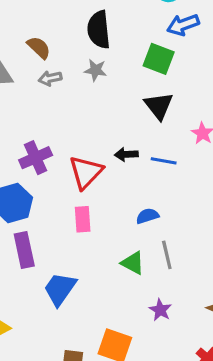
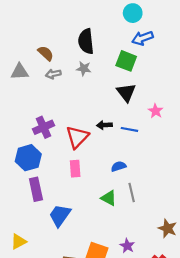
purple star: (160, 310) -> (127, 246), moved

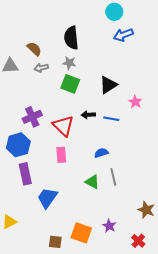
green square: (126, 61) -> (70, 84), moved
black triangle: (126, 92) -> (108, 85), turned 36
red triangle: (77, 137) -> (63, 126), turned -30

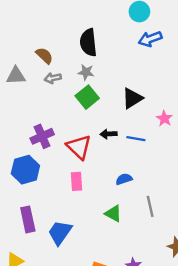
green square: (70, 84) -> (87, 97), turned 30
purple rectangle: (25, 174) -> (28, 219), moved
gray line: (113, 177) -> (150, 206), moved

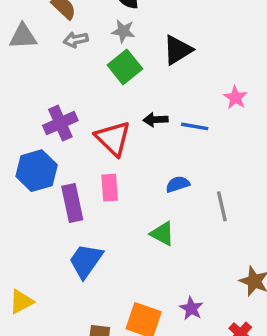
black triangle: (132, 98) -> (178, 50), moved
gray line: (150, 206) -> (222, 206), moved
purple rectangle: (28, 219) -> (72, 203), moved

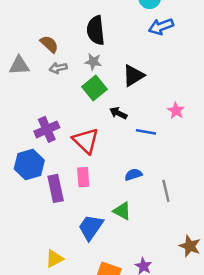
black arrow: (156, 120) -> (118, 113), moved, turned 30
blue trapezoid: (86, 261) -> (91, 227), moved
yellow triangle: (21, 302) -> (54, 259), moved

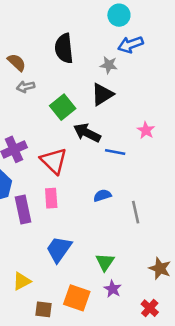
gray star: (93, 62) -> (109, 65), moved
black arrow: (118, 113) -> (87, 133), size x1.5
green triangle: (122, 211) -> (105, 262), moved, turned 36

